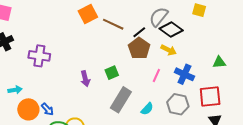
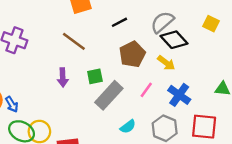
brown line: (113, 24) -> (74, 41), moved
black line: (139, 32) -> (119, 22), moved
gray rectangle: (121, 100) -> (109, 95), moved

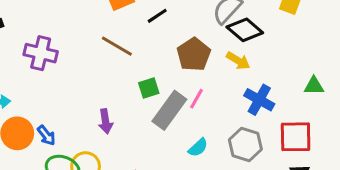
black line: (119, 22) -> (157, 16), moved
purple arrow: (63, 77) -> (106, 121), moved
pink line: (146, 90) -> (197, 99), moved

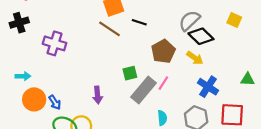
black line: (157, 16) -> (139, 22), turned 48
brown line: (117, 46) -> (110, 29), moved
cyan semicircle: (198, 148) -> (162, 118), turned -56

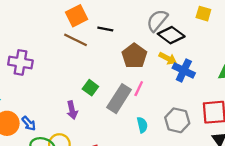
green square: (130, 73) -> (90, 88), moved, turned -32
blue cross: (208, 87) -> (184, 70), moved

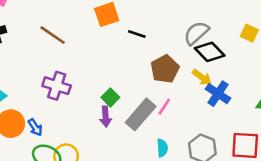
brown line: (75, 40) -> (53, 35), moved
purple cross: (20, 62) -> (57, 86), moved
purple arrow: (72, 110) -> (106, 117), moved

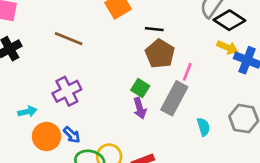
black line: (137, 34) -> (154, 29), moved
brown pentagon: (165, 69) -> (160, 54), moved
purple cross: (57, 86) -> (67, 91), moved, turned -32
pink line: (164, 107) -> (187, 72), moved

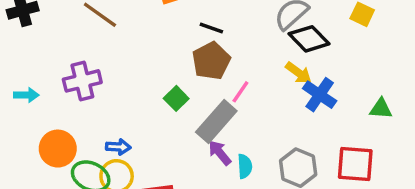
purple arrow: (140, 108) -> (220, 153), moved, turned 144
blue arrow: (72, 135) -> (118, 147), moved, turned -54
orange circle: (46, 136) -> (58, 149), moved

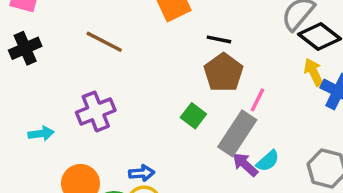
yellow arrow: (298, 73) -> (314, 72), turned -144
cyan semicircle: (245, 166) -> (268, 161), moved, turned 60

